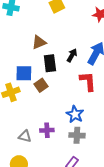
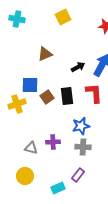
black arrow: (72, 55) -> (78, 67), turned 32
black rectangle: (50, 63) -> (67, 96), moved
blue star: (75, 114) -> (81, 126), turned 30

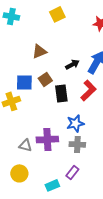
red L-shape: (94, 93) -> (88, 90), turned 50
brown square: (47, 97) -> (45, 79), moved
purple cross: (53, 142) -> (47, 139), size x1.5

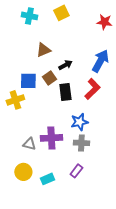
cyan cross: (11, 16) -> (29, 16), moved
black arrow: (72, 64) -> (65, 65), moved
cyan rectangle: (52, 185) -> (47, 179), moved

